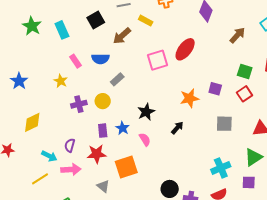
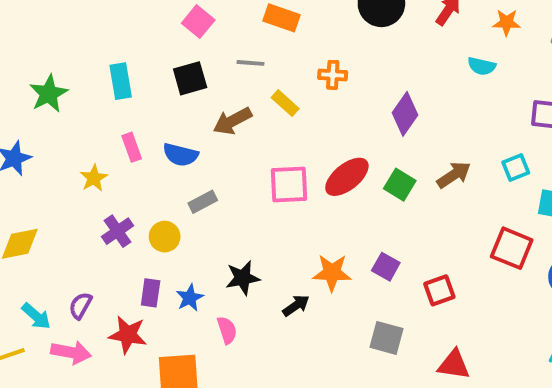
green star: (32, 26) -> (49, 94), moved
green square: (245, 71) -> (400, 185), moved
purple cross: (79, 104) -> (118, 231), turned -35
black arrow: (177, 128) -> (296, 306), moved

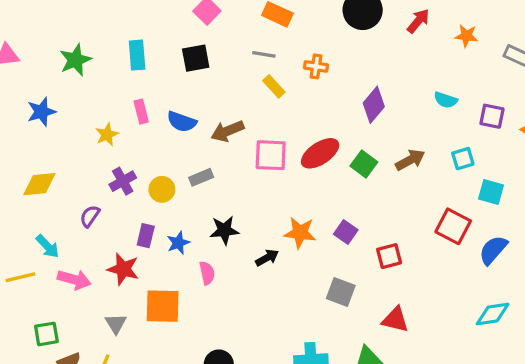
gray line: (251, 63) -> (264, 54), moved
cyan semicircle: (482, 66) -> (446, 100), moved
brown arrow: (232, 121) -> (227, 131), moved
gray rectangle: (203, 202) -> (201, 177), moved
purple semicircle: (80, 306) -> (90, 216), moved

